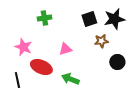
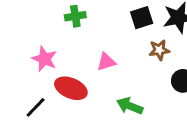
green arrow: (70, 79) -> (130, 106), moved
black line: (17, 80) -> (36, 107), turned 56

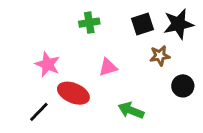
green cross: (75, 16) -> (89, 23), moved

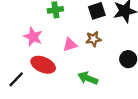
brown star: (160, 56) -> (93, 39), moved
pink star: (48, 64) -> (33, 37), moved

